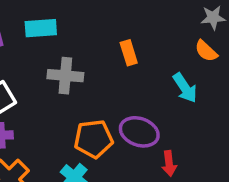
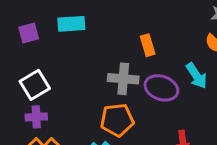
gray cross: (65, 76) -> (123, 79), moved
purple ellipse: (139, 132) -> (161, 88), moved

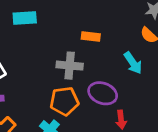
orange rectangle: (148, 45) -> (91, 37), turned -66
purple ellipse: (161, 88) -> (103, 93), moved

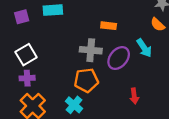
purple ellipse: (103, 93) -> (119, 58), moved, turned -70

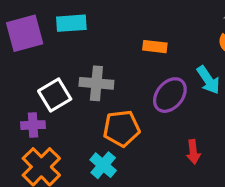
purple square: (22, 17) -> (25, 33), size x1.6
gray cross: (91, 50) -> (96, 83), moved
white square: (26, 55) -> (55, 95), moved

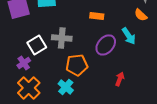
purple cross: (33, 125) -> (24, 63), turned -32
red arrow: (193, 152) -> (120, 79), turned -152

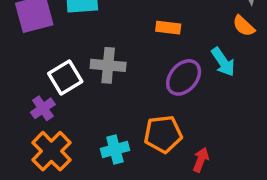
orange pentagon: (77, 65) -> (163, 134), moved
red arrow: (120, 79) -> (201, 160), moved
cyan cross: (66, 87) -> (115, 149), turned 35

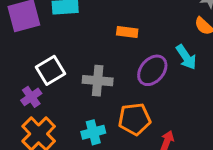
orange rectangle: (168, 28) -> (127, 32), moved
gray cross: (108, 65) -> (98, 81), moved

